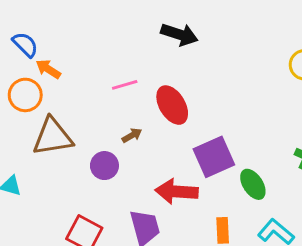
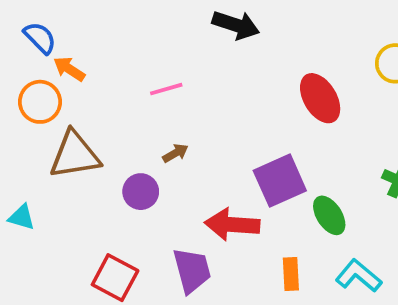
red ellipse: (172, 105) -> (320, 98), moved

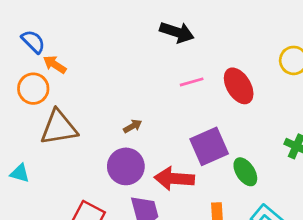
pink line: (166, 89) -> (192, 82), moved
purple circle: (141, 192) -> (126, 166), moved, size x1.4

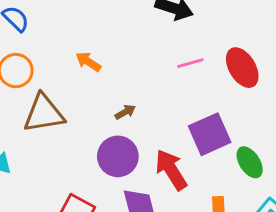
orange arrow: (55, 64) -> (88, 62), moved
red arrow: (174, 179) -> (171, 170), turned 54

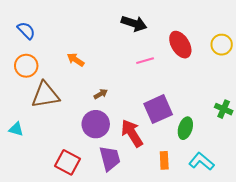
red ellipse: (242, 68) -> (180, 45), moved
green ellipse: (250, 162) -> (185, 128), turned 50

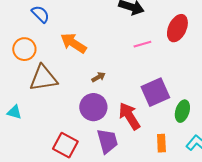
blue semicircle: (26, 30) -> (40, 14), moved
red ellipse: (180, 45) -> (177, 28), turned 56
orange arrow: (76, 60) -> (73, 43), size x1.5

